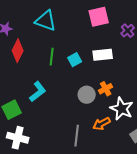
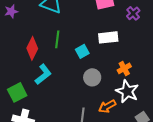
red diamond: (18, 51) -> (32, 48), moved
cyan square: (75, 60) -> (82, 51), moved
orange cross: (106, 89) -> (124, 68), moved

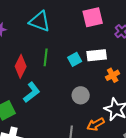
cyan square: (82, 51) -> (75, 59), moved
orange cross: (124, 68) -> (113, 75), moved

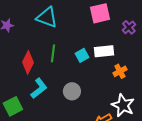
gray circle: (81, 95) -> (72, 91), moved

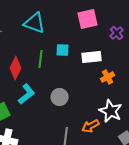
cyan square: (82, 55) -> (63, 50), moved, turned 32

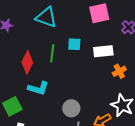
cyan L-shape: (27, 94) -> (38, 88), turned 55
gray circle: (60, 97) -> (71, 108), moved

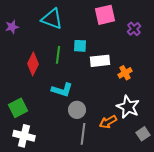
white rectangle: (103, 51) -> (100, 61), moved
cyan L-shape: (38, 88) -> (62, 90), moved

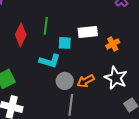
cyan square: (80, 46) -> (65, 43), moved
orange arrow: (108, 122) -> (86, 81), moved

